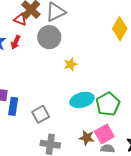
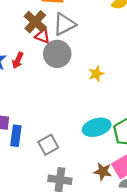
red triangle: (20, 19) -> (42, 36), moved
yellow star: (71, 64) -> (96, 74), moved

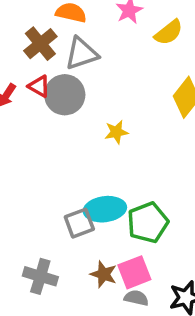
red triangle: (42, 36) -> (39, 86), moved
gray square: (48, 145) -> (79, 223), moved

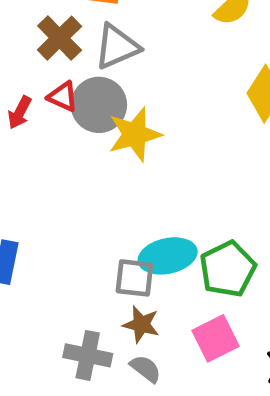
yellow star: (116, 132) -> (135, 134), moved, size x1.6
gray square: (79, 223) -> (134, 278), turned 32
brown star: (104, 274) -> (141, 324), moved
gray semicircle: (136, 298) -> (145, 369), moved, turned 30

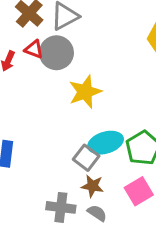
yellow star: (135, 134) -> (85, 92), moved
gray square: (134, 278) -> (86, 158), turned 35

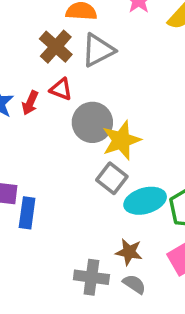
gray circle: (56, 53) -> (92, 122), moved
gray square: (86, 158) -> (112, 178), moved

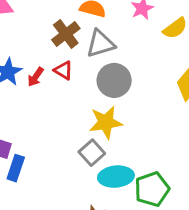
gray circle: (92, 122) -> (114, 80), moved

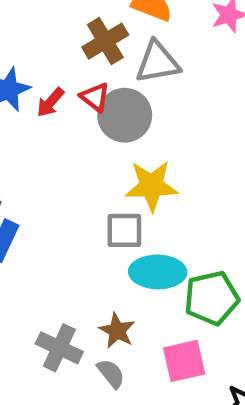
gray circle: (114, 80) -> (125, 115), moved
gray square: (92, 153) -> (124, 230), turned 35

